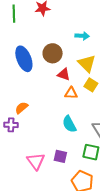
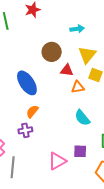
blue ellipse: (24, 59) -> (27, 83), moved
yellow triangle: (87, 63) -> (87, 55), turned 36
pink triangle: (36, 161) -> (57, 161), turned 48

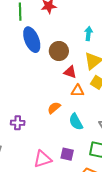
cyan arrow: (77, 29) -> (88, 33), turned -88
blue ellipse: (27, 83) -> (32, 40), moved
orange semicircle: (32, 112) -> (54, 108), moved

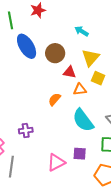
cyan arrow: (88, 33) -> (82, 31), turned -56
orange semicircle: (54, 108) -> (54, 99), moved
cyan semicircle: (76, 122) -> (83, 120), size x1.4

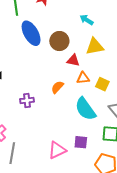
yellow triangle: (91, 58) -> (95, 46), turned 36
yellow square: (98, 78) -> (102, 84), moved
purple cross: (26, 131) -> (27, 100), moved

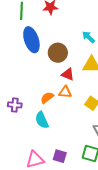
orange triangle: (83, 78) -> (65, 92), moved
cyan semicircle: (85, 109) -> (42, 120), moved, size x0.7

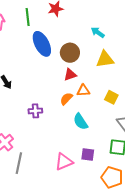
red triangle: (68, 74) -> (70, 75), moved, turned -32
cyan semicircle: (42, 120) -> (81, 122), moved

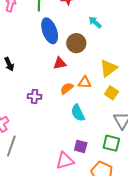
cyan arrow: (98, 32) -> (95, 22), moved
yellow triangle: (105, 59) -> (108, 68), moved, turned -36
red triangle: (70, 75) -> (60, 63), moved
pink triangle: (64, 162) -> (65, 161), moved

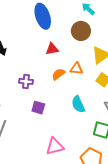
brown circle: (76, 43) -> (81, 31), moved
cyan semicircle: (78, 113) -> (78, 104), moved
purple square: (81, 146) -> (38, 108), moved

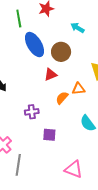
brown circle: (81, 31) -> (61, 52), moved
pink triangle: (55, 146) -> (74, 169), turned 48

